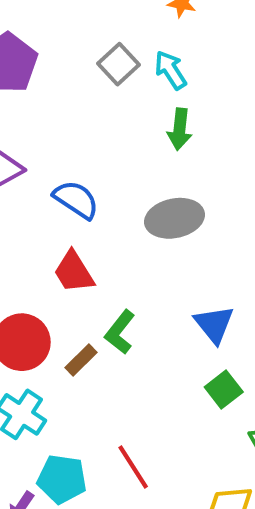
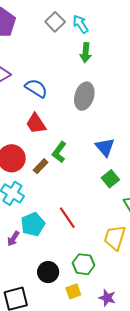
gray ellipse: (175, 218) -> (84, 96), turned -60
cyan pentagon: (62, 479) -> (33, 224), turned -30

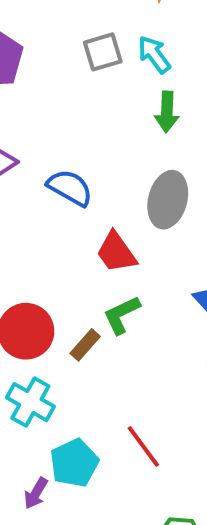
gray square: (55, 22) -> (103, 52), turned 30
red trapezoid: (36, 123) -> (116, 252), moved
green L-shape: (59, 152) -> (122, 315), turned 30

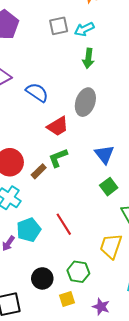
cyan arrow: (154, 54) -> (84, 29), turned -84
red trapezoid: (116, 252) -> (58, 126), turned -90

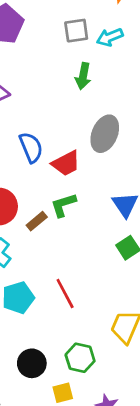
green arrow: (88, 58) -> (83, 76), moved
blue semicircle: (37, 92) -> (31, 147), moved, turned 30

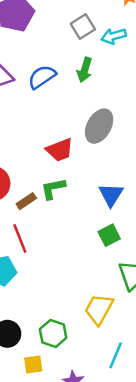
gray square: (76, 31) -> (83, 26), turned -30
blue semicircle: (31, 147) -> (42, 77), moved, turned -108
red line: (65, 293) -> (20, 238), moved

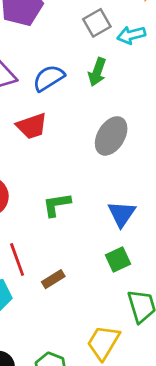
red trapezoid: (60, 150) -> (32, 126), moved
brown rectangle: (26, 201) -> (53, 279), moved

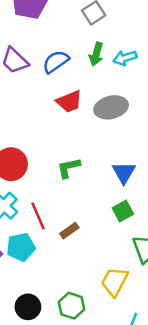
cyan arrow: (131, 35) -> (125, 58), moved
red trapezoid: (32, 126) -> (69, 101), moved
gray ellipse: (111, 136) -> (111, 107), turned 48

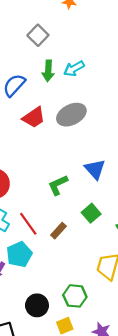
green L-shape: (69, 168) -> (58, 185), moved
green square: (123, 211) -> (91, 213), moved

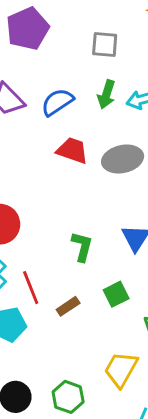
gray square: (38, 35) -> (105, 45), turned 36
red trapezoid: (34, 117) -> (72, 150), turned -140
green L-shape: (58, 185) -> (82, 247), turned 115

